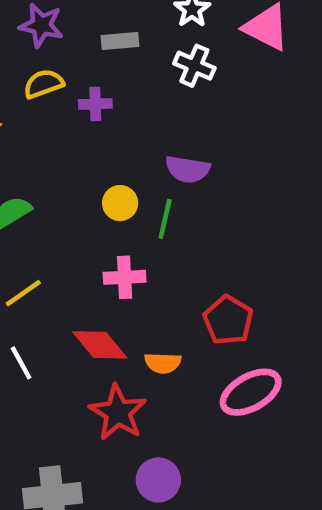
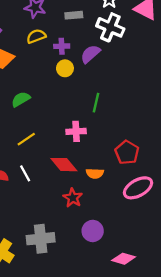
white cross: (194, 66) -> (110, 27), size x1.4
purple semicircle: (188, 169) -> (90, 54), moved, turned 130
yellow circle: (120, 203) -> (65, 68), moved
red star: (118, 412) -> (73, 198), size x0.7

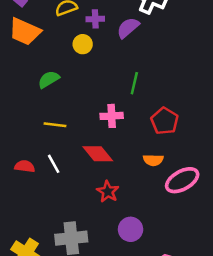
yellow circle: (65, 68) -> (83, 44), moved
yellow line: (26, 139) -> (55, 125), turned 42
red pentagon: (127, 152) -> (165, 121), moved
orange semicircle: (95, 173) -> (153, 160), moved

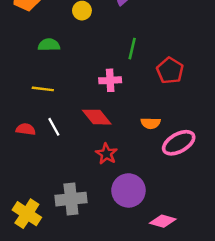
green semicircle: (49, 79) -> (49, 45), turned 30
red pentagon: (165, 121) -> (170, 71), moved
yellow line: (55, 125) -> (43, 89), moved
purple circle: (131, 229) -> (128, 190), size x1.4

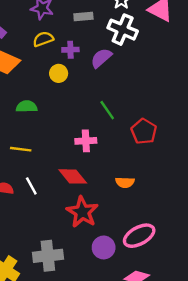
green line: (132, 49) -> (107, 110), turned -48
pink ellipse: (179, 143) -> (139, 236), moved
red star: (106, 154) -> (82, 212), size x1.5
purple circle: (128, 190) -> (104, 247), size x0.7

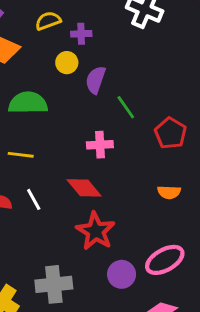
purple semicircle: (101, 58) -> (96, 80), moved, turned -30
green semicircle: (27, 107) -> (28, 103), size x1.5
orange semicircle: (125, 182) -> (169, 192), moved

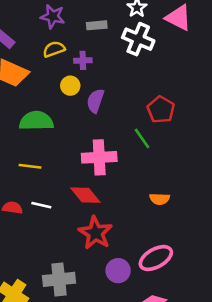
green line: (126, 107) -> (142, 138), moved
red pentagon: (171, 133) -> (161, 110), moved
pink cross: (100, 145) -> (99, 157), size x1.5
white line: (34, 199) -> (41, 205), turned -48

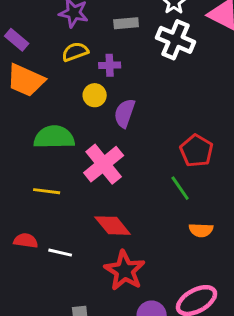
red pentagon: (161, 110) -> (196, 151), moved
green line: (142, 138) -> (180, 188), moved
pink cross: (99, 157) -> (104, 164), moved, turned -36
white line: (41, 205) -> (60, 253), moved

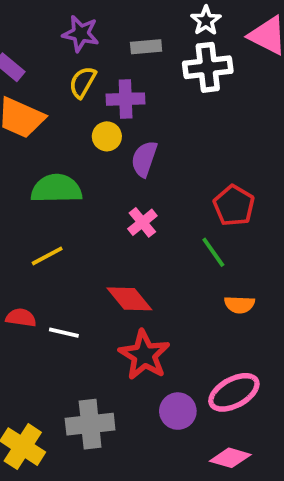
white cross: (176, 40) -> (208, 67), turned -30
yellow semicircle: (75, 52) -> (83, 82), turned -40
purple cross: (110, 65) -> (126, 99), size x1.4
pink cross: (104, 164) -> (142, 222), moved, size x0.6
yellow line: (47, 191) -> (47, 256), turned -35

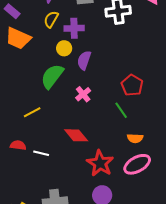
green semicircle: (56, 189) -> (52, 76), moved, turned -52
red star: (144, 355) -> (100, 163), moved
pink ellipse: (234, 392) -> (137, 164), moved

